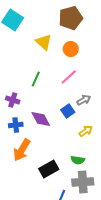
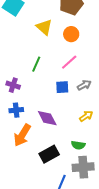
blue square: (68, 111) -> (62, 87), moved, turned 32
purple diamond: (41, 119) -> (47, 118), moved

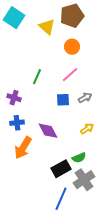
yellow triangle: (44, 27) -> (47, 27), moved
green semicircle: (78, 145) -> (79, 158), turned -32
black rectangle: (49, 154) -> (61, 169), moved
gray cross: (83, 167) -> (84, 180), turned -30

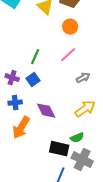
blue square: (63, 100) -> (33, 80), moved, turned -32
yellow arrow: (87, 129) -> (85, 109), size x1.5
black rectangle: (61, 169) -> (59, 149), turned 42
gray cross: (84, 180) -> (82, 160), turned -30

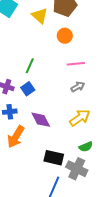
pink line: (68, 55) -> (76, 64), moved, turned 36
green semicircle: (77, 138) -> (86, 147), moved

